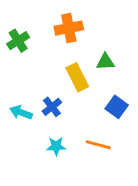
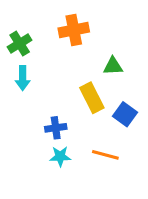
yellow rectangle: (77, 77) -> (92, 98), moved
blue cross: (52, 107) -> (56, 128), moved, turned 30
cyan arrow: (21, 112) -> (23, 78), moved, turned -110

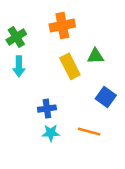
yellow rectangle: (92, 98) -> (70, 66), moved

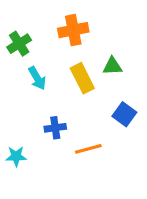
cyan arrow: (19, 66) -> (37, 78), moved, turned -30
orange line: (89, 132) -> (88, 149), moved, turned -30
cyan star: (51, 133) -> (16, 156), moved

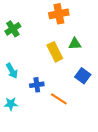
orange cross: (73, 30) -> (59, 14), moved
cyan arrow: (37, 78) -> (12, 71), moved
orange line: (88, 149) -> (59, 99), turned 48

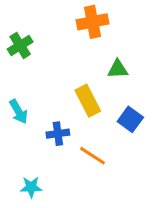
yellow rectangle: (55, 52) -> (88, 101), moved
cyan star: (11, 104) -> (31, 187), moved

